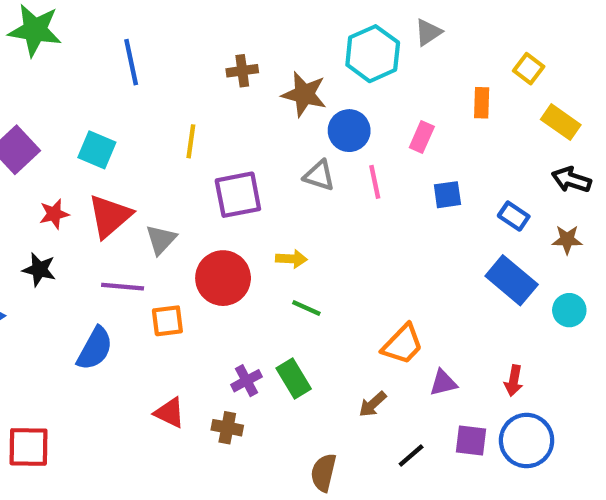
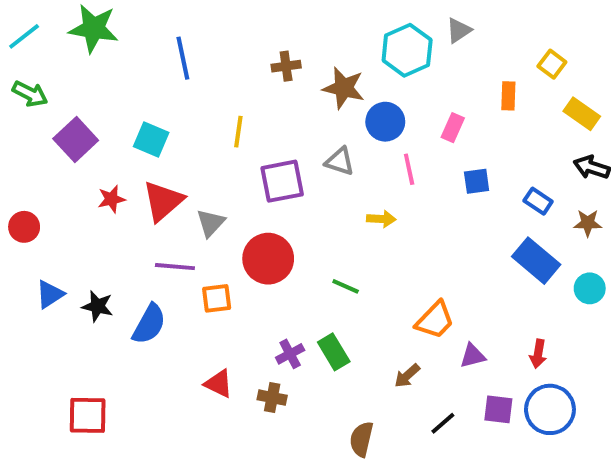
gray triangle: (319, 175) -> (340, 161), moved
yellow arrow: (291, 259) -> (381, 219), moved
black star: (39, 270) -> (98, 306), moved

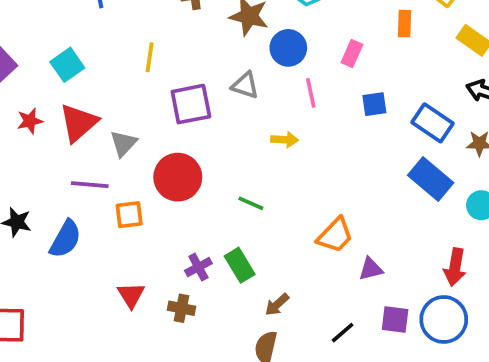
cyan square: (151, 140) -> (67, 65), turned 32
blue rectangle: (538, 201) -> (433, 123), size x1.5
red arrow: (538, 354) -> (455, 267), moved, size x1.4
brown arrow: (407, 376) -> (277, 305), moved
red triangle: (219, 384) -> (131, 295), turned 32

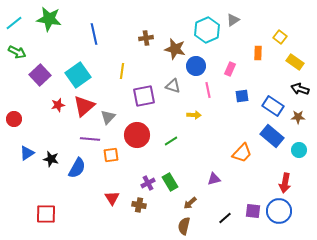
cyan square: (67, 65) -> (78, 75), size x1.4
green line: (251, 203) -> (171, 141), moved, turned -56
orange trapezoid: (335, 235) -> (242, 153), moved
purple triangle: (371, 269) -> (214, 179), moved

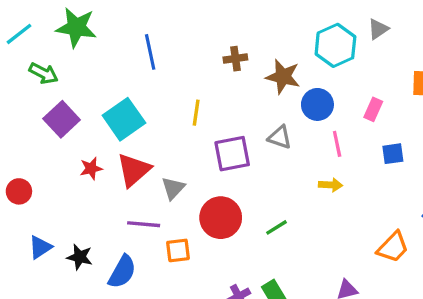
green arrow: (17, 52) -> (44, 73), moved
yellow arrow: (194, 115) -> (331, 185), moved

